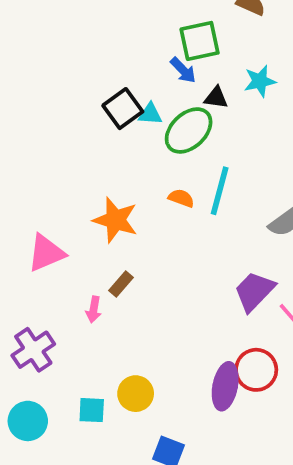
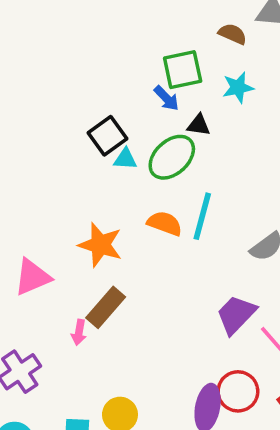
cyan star: (260, 81) -> (238, 87), moved
cyan triangle: (150, 114) -> (125, 159), moved
orange semicircle: (181, 198) -> (165, 223), size x1.4
brown rectangle: (121, 284) -> (106, 307), size x1.6

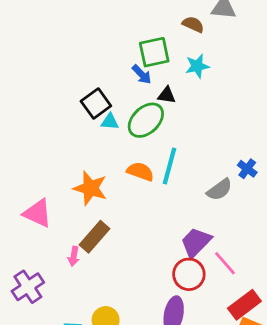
pink triangle: (32, 277) -> (38, 213), turned 48
red circle: (238, 391) -> (189, 274), moved

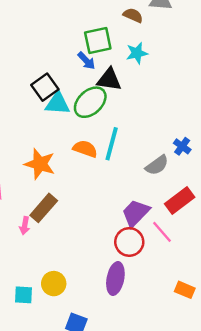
black triangle: (167, 95) -> (109, 80), size x1.5
cyan triangle: (110, 122) -> (57, 103), size x1.5
red rectangle: (244, 305) -> (180, 200), moved

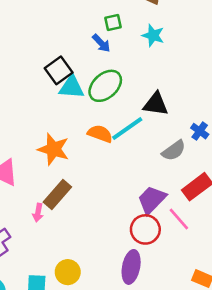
green square: (98, 41) -> (113, 22), size x0.6
cyan star: (137, 53) -> (153, 35), turned 30
black triangle: (109, 80) -> (156, 104), moved
cyan line: (112, 144) -> (127, 129), turned 40

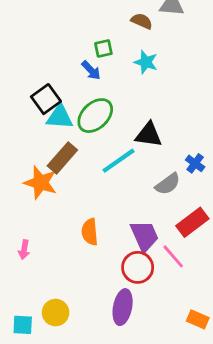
orange semicircle: (100, 134) -> (90, 232), moved, turned -115
brown rectangle: (57, 195) -> (62, 158), moved
purple trapezoid: (152, 200) -> (144, 236), turned 112

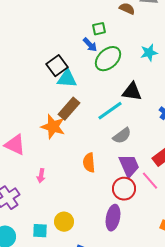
cyan star: (146, 62) -> (149, 53), moved, turned -30
green ellipse: (95, 116) -> (108, 59), moved
gray semicircle: (168, 184) -> (122, 136), moved

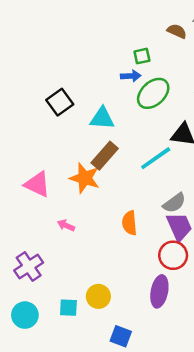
blue arrow: (90, 45) -> (131, 76), turned -49
black square: (57, 66) -> (60, 102), moved
gray semicircle: (122, 136) -> (174, 203), moved
pink triangle: (15, 145) -> (37, 184), moved
pink arrow: (41, 176) -> (66, 225), moved, turned 104

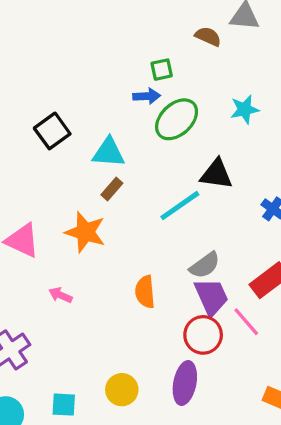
brown rectangle: (105, 156) -> (112, 189), moved, size x0.6
yellow circle: (98, 296) -> (122, 390), moved

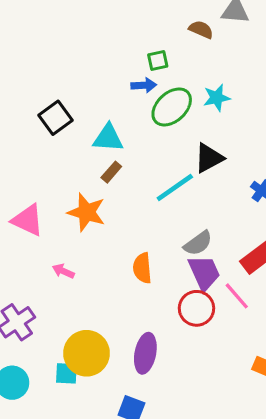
cyan star: (245, 109) -> (217, 98), moved
black triangle: (216, 174) -> (209, 158), turned -36
purple ellipse: (185, 383) -> (145, 353), moved
yellow circle: (122, 390) -> (87, 353), moved, size x1.5

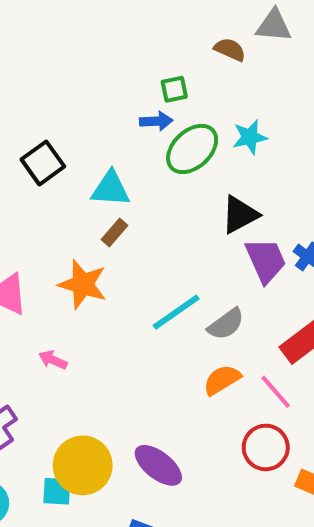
cyan line: (175, 188) -> (176, 312), moved
orange semicircle: (142, 268) -> (222, 380), moved, turned 64
purple trapezoid: (204, 273) -> (266, 260), moved
red circle: (196, 308) -> (266, 447), moved
purple ellipse: (145, 353) -> (158, 465), turned -63

